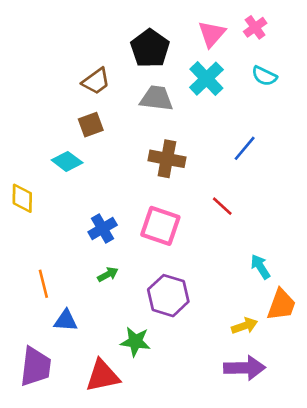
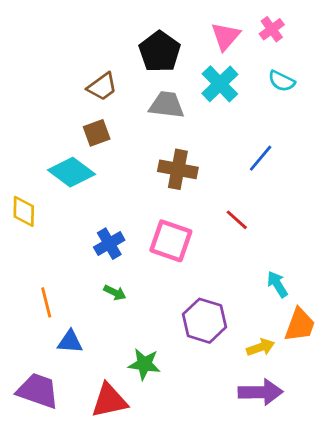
cyan diamond: (67, 161) -> (71, 172), size x1.4
green arrow: (108, 275) -> (115, 293), turned 54
purple hexagon: (168, 296) -> (204, 321), moved
purple trapezoid: (36, 367) -> (38, 391), turned -78

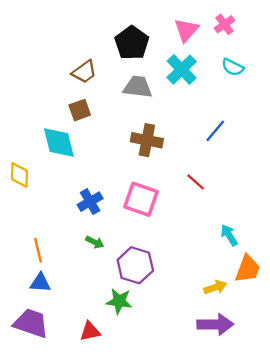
cyan diamond: (71, 172) -> (59, 142), turned 39
purple hexagon: (204, 321) -> (135, 265), moved
blue triangle: (70, 342) -> (40, 283), moved
red triangle: (109, 401) -> (90, 331), size x0.7

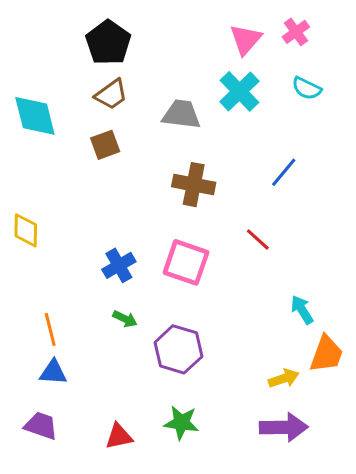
black pentagon: (132, 43) -> (108, 43), moved
cyan diamond: (59, 142) -> (35, 116), moved
green star: (119, 301) -> (181, 423), moved
purple trapezoid: (31, 323) -> (41, 426), size x0.7

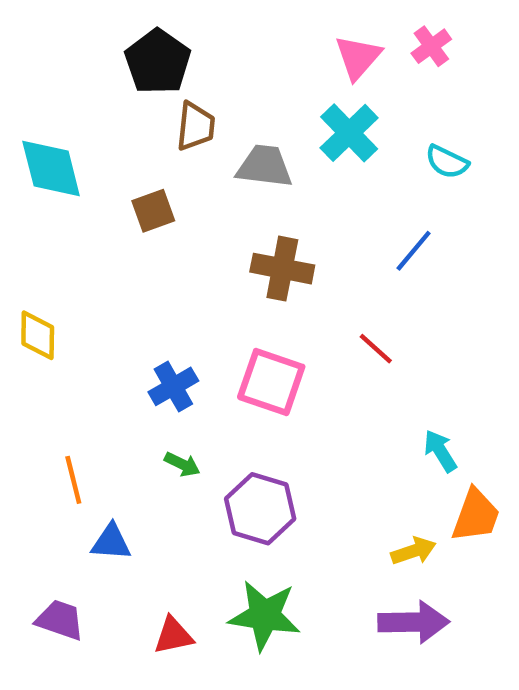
cyan semicircle: (307, 88) -> (447, 162), moved
brown trapezoid: (111, 94) -> (196, 126), moved, turned -48
blue triangle: (53, 372) -> (111, 542), moved
green star: (181, 423) -> (265, 616), size x1.4

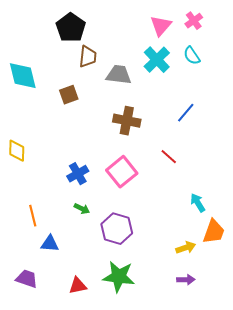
cyan semicircle: (447, 162) -> (192, 56), moved, turned 30
pink square: (271, 382) -> (122, 172), turned 32
purple arrow: (414, 622) -> (186, 280), size x0.6

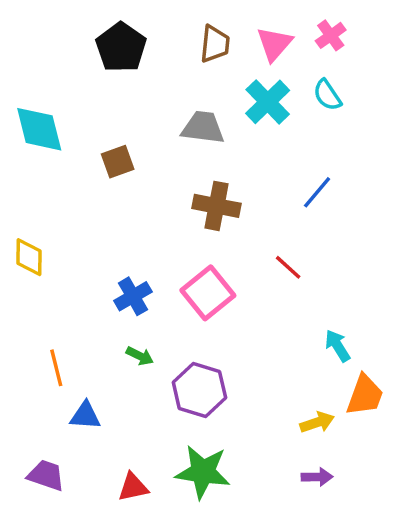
brown trapezoid: (88, 57) -> (215, 44), moved

